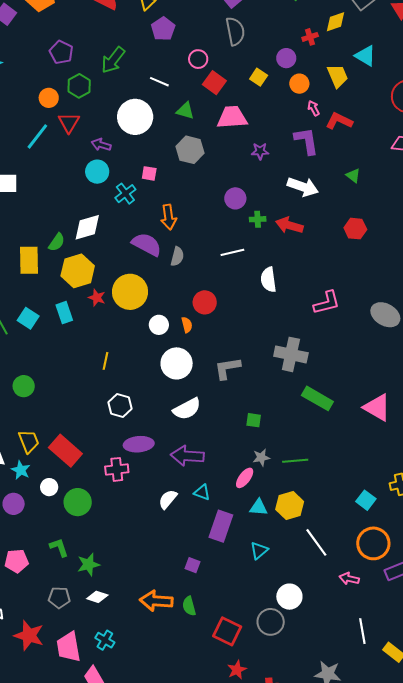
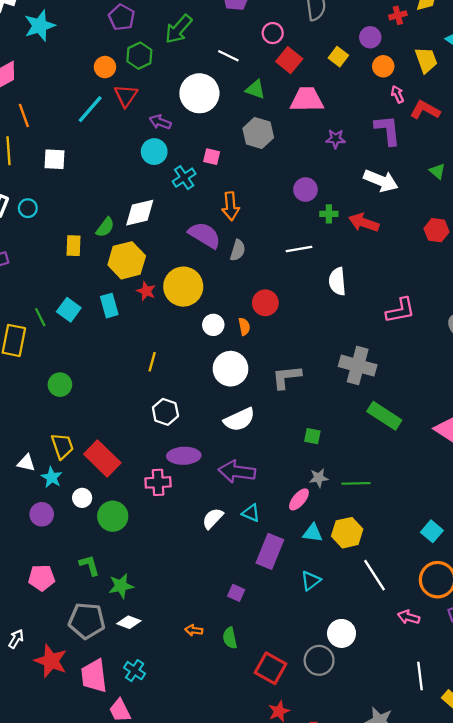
yellow rectangle: (29, 260) -> (73, 246), size x0.7
gray pentagon: (59, 598) -> (87, 621), size x1.5
orange arrow: (156, 601) -> (194, 630), size x0.5

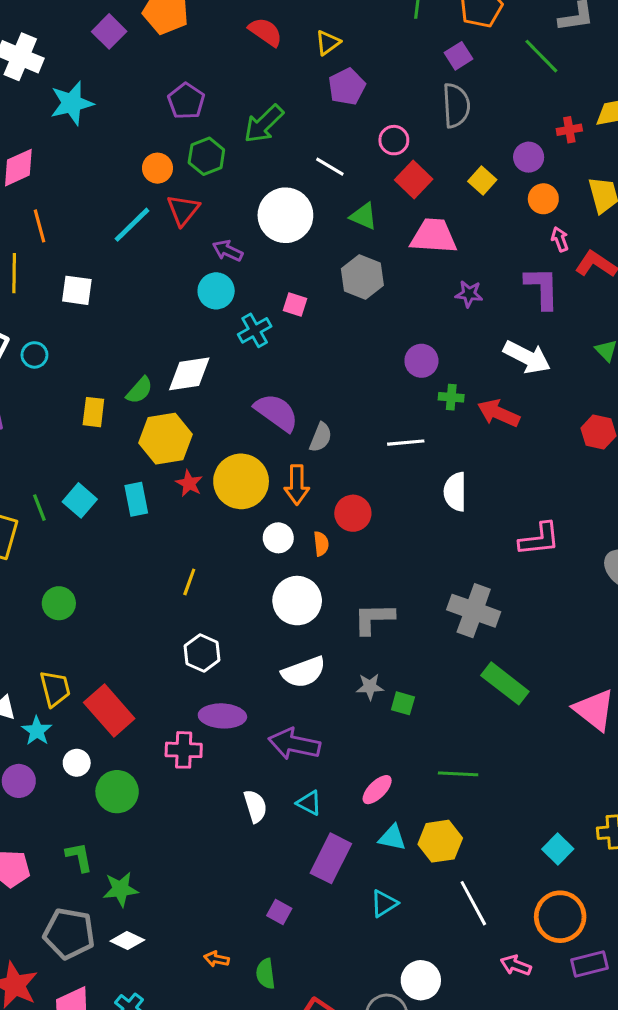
orange arrow: (231, 206) -> (297, 485), moved
gray star: (319, 478) -> (370, 687), moved
white semicircle: (213, 518) -> (255, 806), turned 115

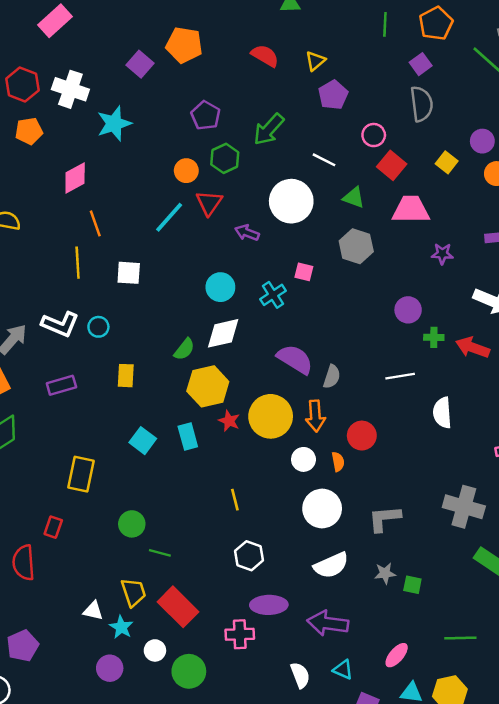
cyan circle: (216, 291) -> (220, 287), moved
yellow rectangle: (93, 412) -> (126, 376), moved
green line: (39, 508) -> (160, 553), moved, turned -50
yellow line: (189, 582) -> (235, 500), turned -30

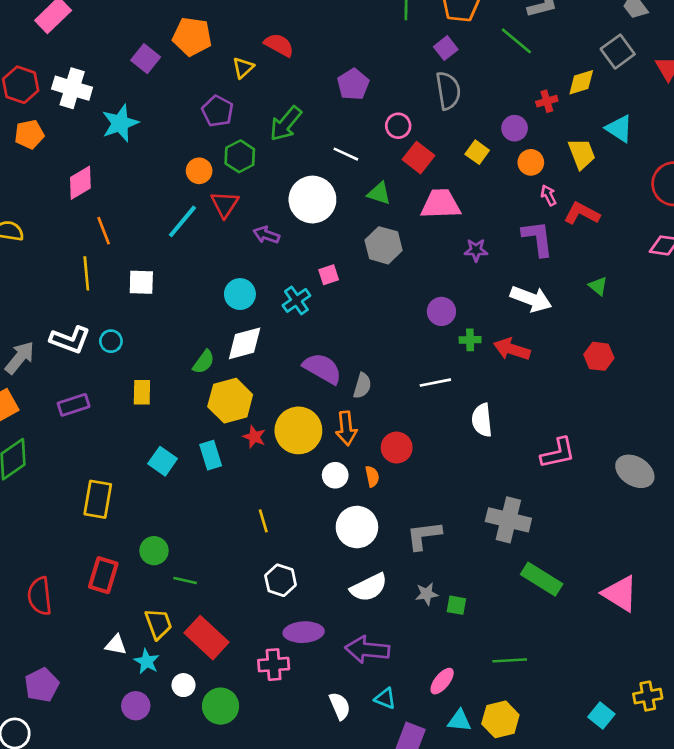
yellow triangle: (315, 61) -> (243, 68), moved
pink square: (304, 272) -> (329, 275), turned -30
red rectangle: (53, 527) -> (103, 575), moved, size x1.5

